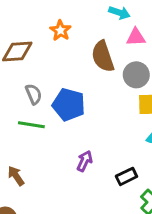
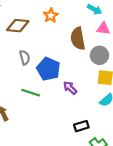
green line: (31, 125) -> (31, 93), moved
purple arrow: (85, 161) -> (70, 88), moved, turned -80

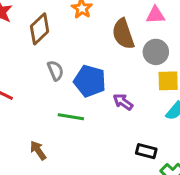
brown diamond: (18, 26) -> (40, 29), turned -40
black rectangle: (81, 126) -> (146, 151), turned 40

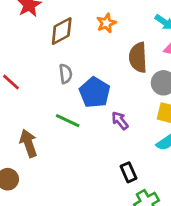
brown arrow: (38, 150) -> (28, 143), size x1.4
black rectangle: (146, 151) -> (129, 172), turned 36

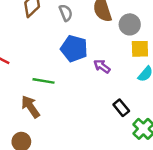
gray semicircle: (66, 74) -> (66, 13), moved
green line: (68, 121) -> (44, 81), moved

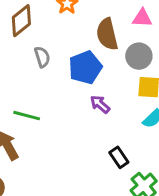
gray semicircle: (66, 13) -> (42, 57), moved
blue pentagon: (74, 49) -> (85, 67), moved, turned 30

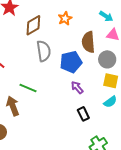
gray semicircle: (42, 57) -> (44, 51), size x1.5
black rectangle: (119, 157) -> (83, 114), moved

